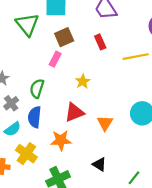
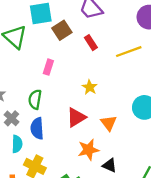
brown square: (64, 37) -> (62, 30), moved
yellow star: (83, 81) -> (90, 87), moved
cyan semicircle: (13, 129) -> (17, 144), turned -42
orange star: (61, 140) -> (88, 150), moved

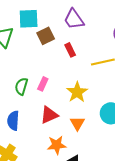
pink rectangle: (48, 67) -> (43, 84), moved
yellow star: (90, 87) -> (77, 92), moved, size x1.5
green semicircle: (35, 99) -> (21, 86), moved

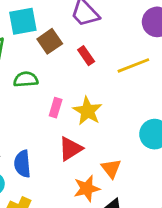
green semicircle: (21, 86) -> (26, 79), moved, turned 78
yellow star: (77, 92) -> (87, 111), moved
orange triangle: (77, 123) -> (111, 168), moved

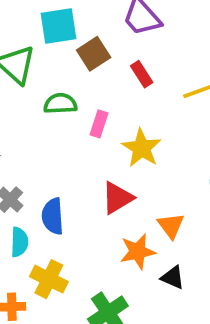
pink rectangle: (56, 108) -> (99, 124), moved

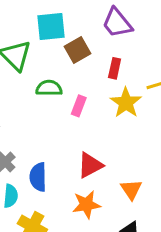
red rectangle: (142, 74) -> (115, 68), turned 42
yellow star: (142, 148) -> (126, 103), moved
orange star: (138, 252) -> (86, 205), moved

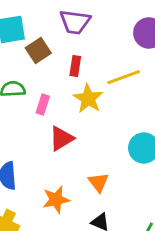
purple trapezoid: (117, 23) -> (75, 22), turned -40
red triangle: (90, 165) -> (61, 138), moved

